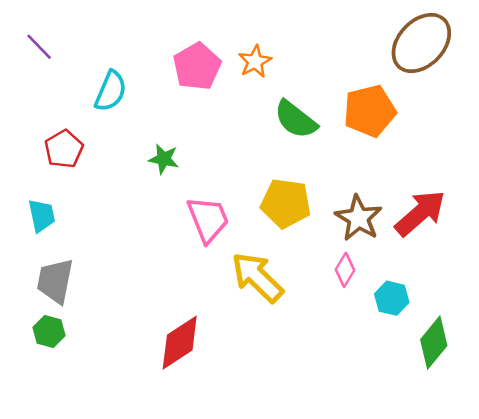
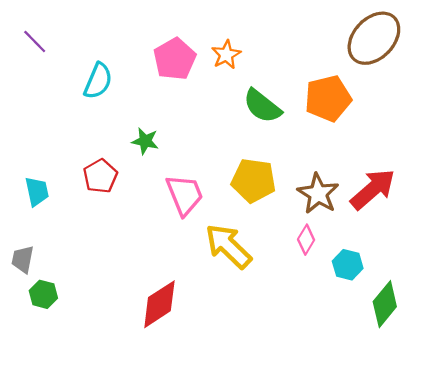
red pentagon: (64, 149) -> (100, 176), moved
gray trapezoid: (55, 281) -> (23, 259), moved, size x0.7

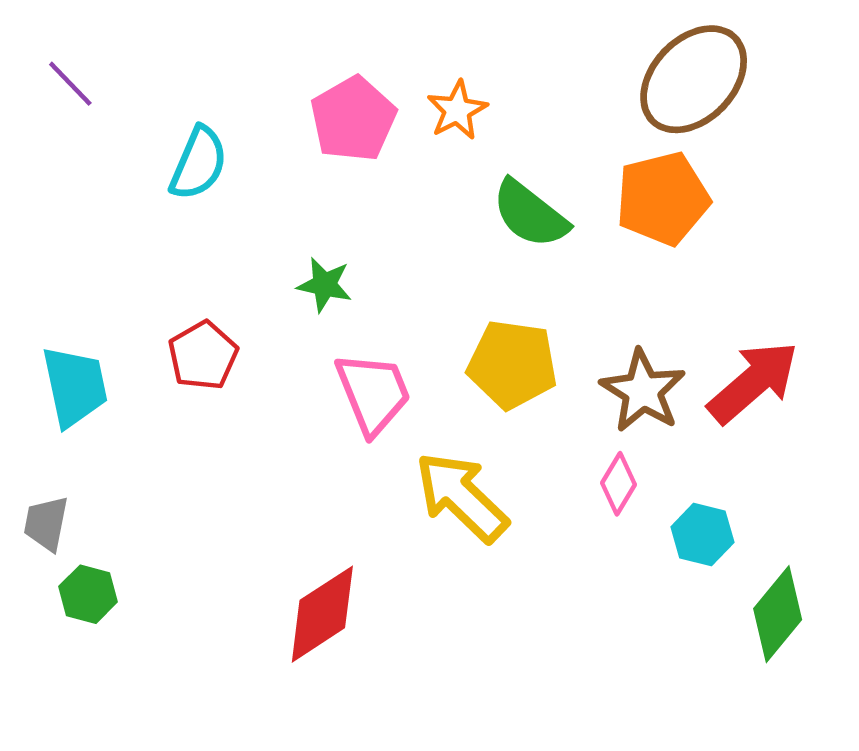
brown ellipse: (374, 38) -> (694, 79), moved
green star: (145, 141) -> (325, 285), moved
cyan trapezoid: (37, 191) -> (75, 386), size x1.4

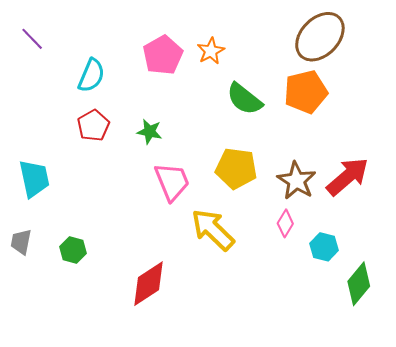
red pentagon: (203, 356) -> (93, 125), moved
green hexagon: (88, 594) -> (73, 250), moved

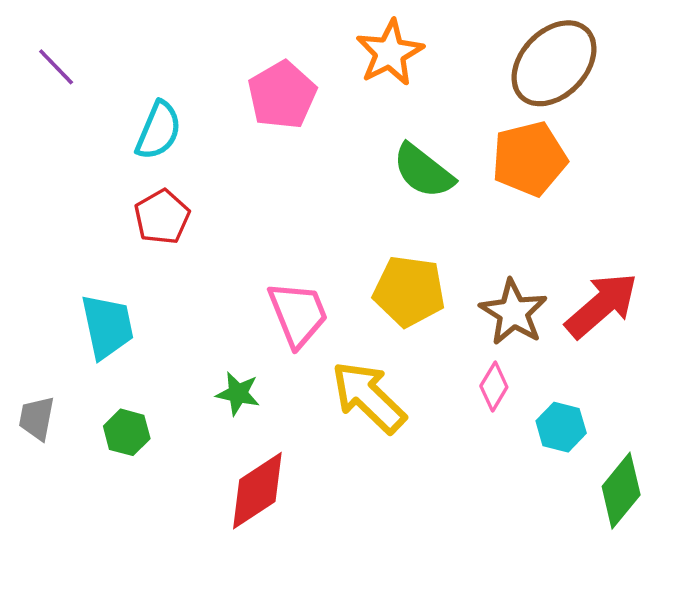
orange star: (211, 51) -> (390, 53), moved, size x1.4
green star: (150, 132) -> (238, 394), moved
cyan trapezoid: (34, 179) -> (107, 326), moved

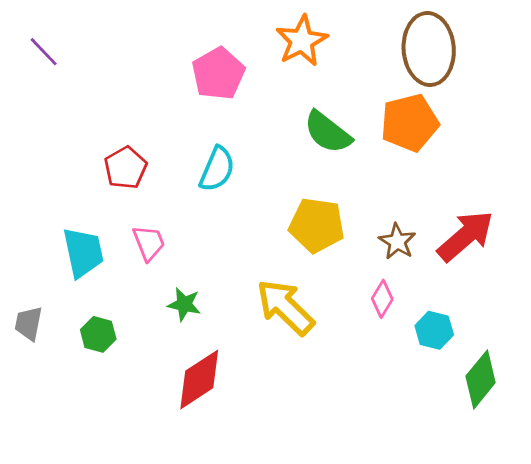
brown ellipse: (554, 63) -> (429, 49), turned -48
cyan semicircle: (158, 130) -> (217, 169), moved
brown star: (513, 312) -> (397, 242), size x0.7
pink trapezoid: (298, 314) -> (149, 243), moved, size x0.7

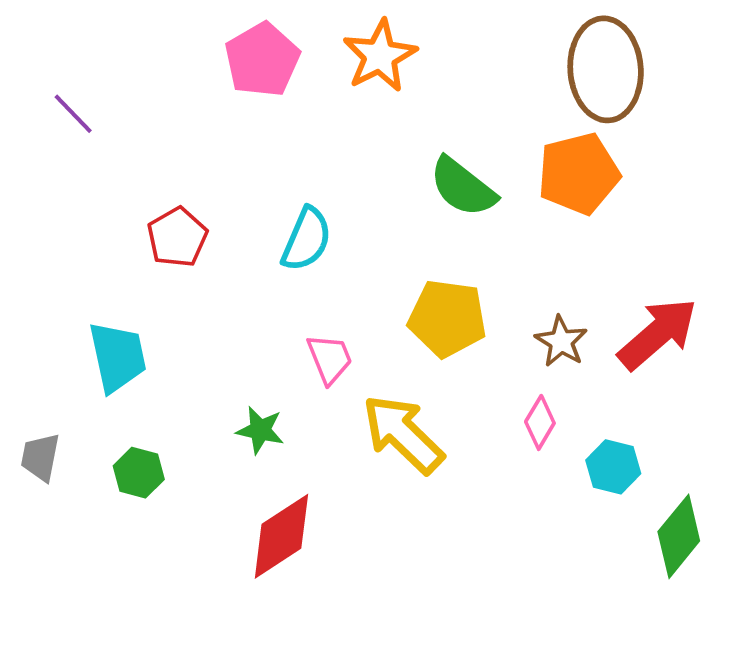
orange star: (302, 41) -> (380, 56), moved
purple line: (44, 52) -> (73, 114), moved
pink pentagon: (218, 74) -> (262, 60), moved
pink trapezoid: (149, 243) -> (330, 359), moved

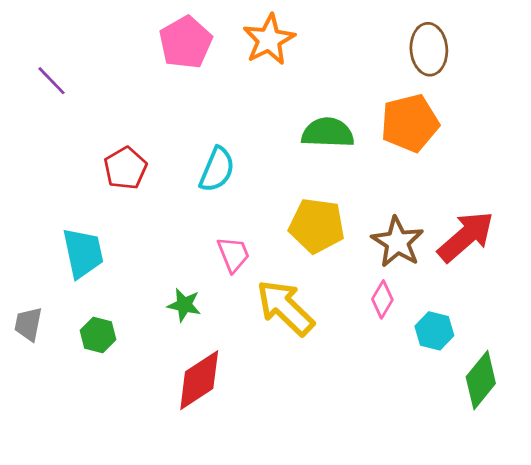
brown ellipse: (606, 69) -> (429, 49), size x0.7
green semicircle: (463, 187) -> (328, 133), turned 144
brown star: (561, 341) -> (397, 242), size x1.4

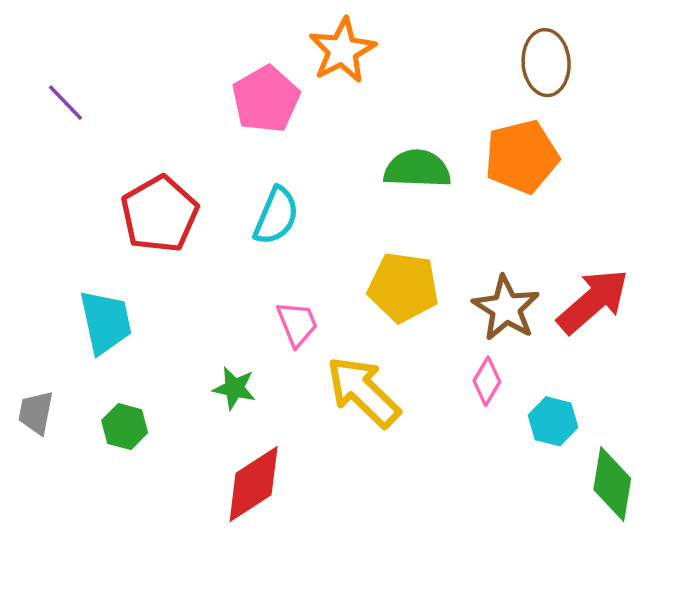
pink pentagon: (186, 42) -> (266, 99), moved
red pentagon: (125, 168) -> (160, 214), size x1.4
green diamond: (481, 380) -> (612, 484), turned -30

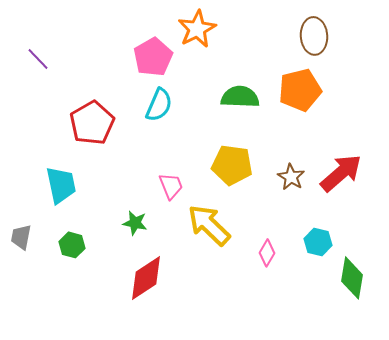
cyan semicircle: (276, 216) -> (159, 105), moved
brown star: (506, 308) -> (291, 177), size x0.7
pink diamond: (487, 381) -> (267, 253), moved

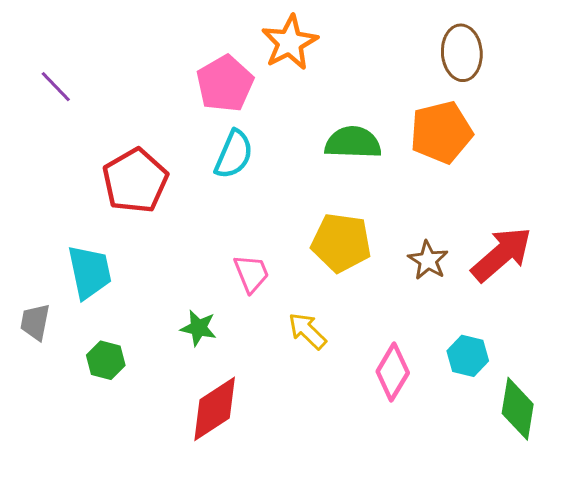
yellow arrow: (209, 225) -> (307, 331), size x0.6
gray trapezoid: (21, 237) -> (35, 322), moved
pink diamond: (267, 253) -> (393, 372), size x1.4

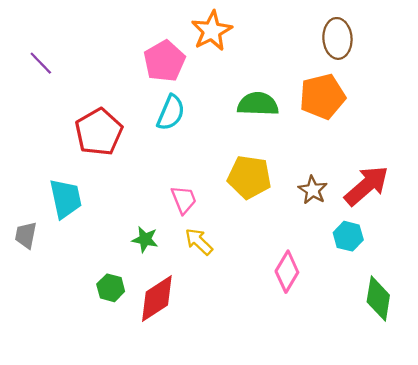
yellow arrow: (307, 331) -> (199, 242), moved
cyan hexagon: (468, 356) -> (348, 236), moved
green hexagon: (106, 360) -> (111, 288), moved

